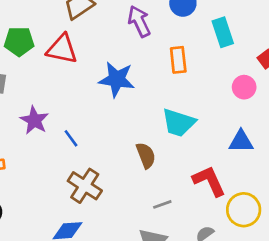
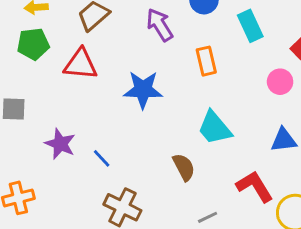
green pentagon: (19, 41) -> (33, 44), moved
cyan trapezoid: (179, 123) -> (215, 128), turned 39

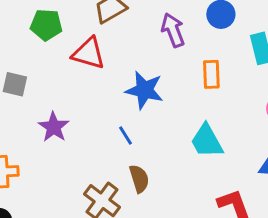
blue line: (102, 158) -> (126, 135), moved
brown semicircle: (184, 167) -> (139, 179), moved

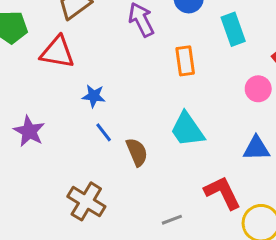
blue star: (144, 90) -> (94, 96), moved, size x0.6
brown semicircle: (139, 179) -> (137, 152), moved

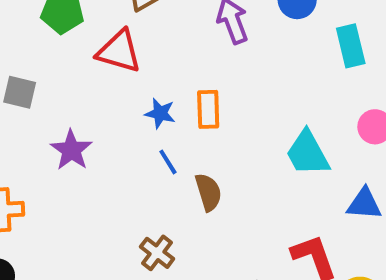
orange rectangle: (185, 61) -> (208, 109), moved
cyan trapezoid: (187, 130) -> (307, 153), moved
brown cross: (86, 201) -> (157, 253), moved, size x0.7

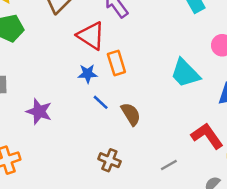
red triangle: (119, 51) -> (91, 36), moved, turned 32

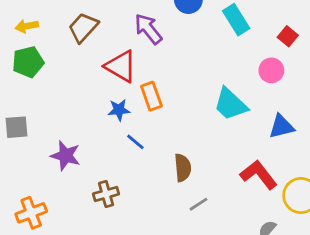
brown semicircle: (131, 114) -> (183, 168), moved, turned 30
brown cross: (109, 160) -> (106, 194), moved, turned -35
gray line: (169, 165) -> (198, 204), moved

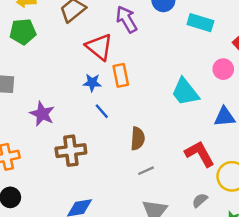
cyan rectangle: (236, 20) -> (200, 23), turned -50
brown cross: (106, 194) -> (71, 151), size x1.4

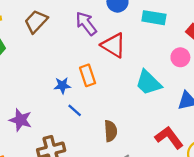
red triangle: (99, 47) -> (113, 45), moved

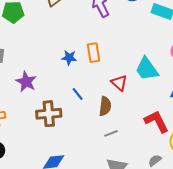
red triangle: (113, 45) -> (119, 83), moved, size x0.7
blue line: (75, 110) -> (78, 94), moved

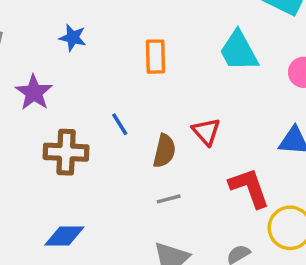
blue star: (69, 58) -> (73, 38), moved
cyan trapezoid: (147, 69) -> (239, 51), moved
red triangle: (119, 83) -> (206, 132), moved

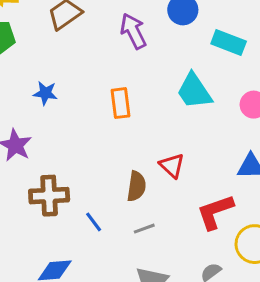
blue line: (120, 124) -> (94, 222), moved
red L-shape: (249, 188) -> (215, 212), turned -84

